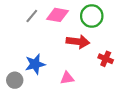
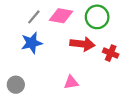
red cross: (106, 59) -> (111, 53), moved
blue star: (35, 64) -> (32, 43), moved

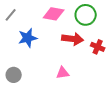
gray line: (34, 17) -> (11, 15), moved

